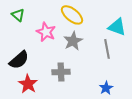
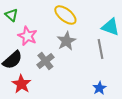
pink star: (46, 32) -> (27, 36), moved
gray cross: (61, 72) -> (45, 61), moved, turned -36

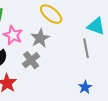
gray star: (66, 41) -> (40, 38), moved

